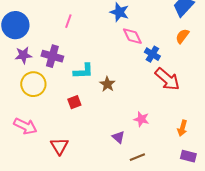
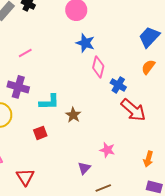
pink line: (68, 21) -> (25, 53), moved, turned 40
pink diamond: (132, 36) -> (98, 67), turned 40
purple triangle: (118, 137) -> (84, 168), turned 32

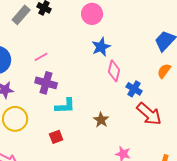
blue star: (85, 43) -> (101, 47), turned 30
purple cross: (18, 87) -> (46, 83), moved
brown star: (73, 115) -> (101, 120), moved

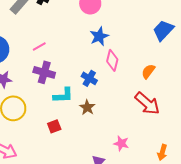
orange semicircle: (164, 71) -> (148, 71), moved
blue cross: (134, 89) -> (89, 78), moved
brown star: (101, 120) -> (87, 107), moved

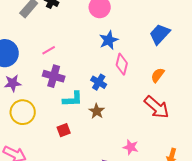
blue trapezoid: (163, 30) -> (160, 34), moved

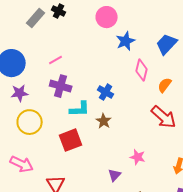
blue star: (109, 40) -> (126, 41), moved
pink diamond: (122, 64) -> (142, 70), moved
red square: (64, 130) -> (71, 140), size x1.6

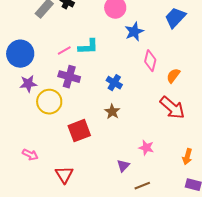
blue trapezoid: (167, 44) -> (175, 18), moved
cyan L-shape: (80, 109) -> (88, 47), moved
yellow circle: (30, 122) -> (49, 102), moved
pink arrow: (22, 164) -> (30, 155), size x0.7

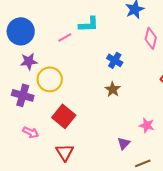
pink line: (64, 51) -> (65, 37), moved
purple cross: (69, 77) -> (23, 95), moved
red square: (79, 131) -> (64, 116), moved, turned -30

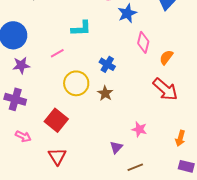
pink line: (65, 37) -> (57, 53), moved
yellow circle: (50, 79) -> (76, 83), moved

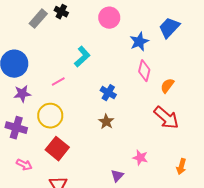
blue star: (127, 13) -> (139, 42), moved
cyan L-shape: (81, 28) -> (82, 57), turned -40
yellow circle: (76, 83) -> (50, 116), moved

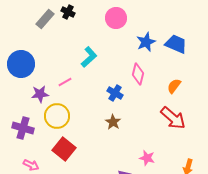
blue trapezoid: (169, 28) -> (176, 44), moved, turned 70
pink diamond: (144, 71) -> (138, 74), moved
purple star: (22, 94) -> (40, 94), moved

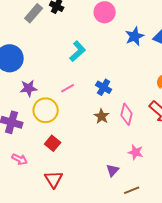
pink diamond: (138, 74) -> (127, 114), moved
pink line: (65, 82) -> (68, 88), moved
red square: (64, 149) -> (53, 143), size x0.7

